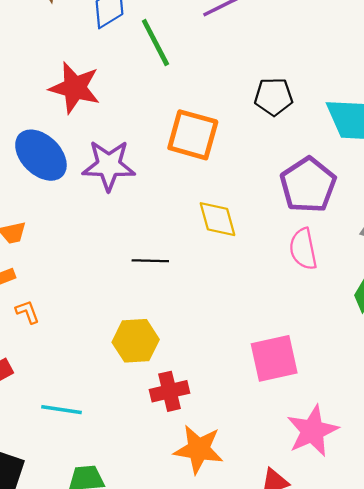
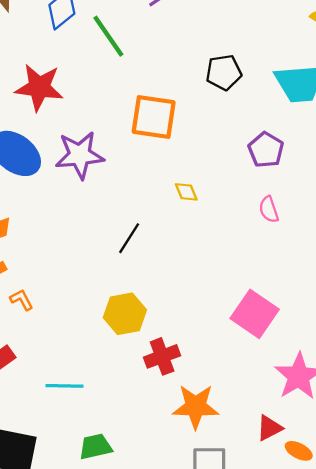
purple pentagon: (308, 185) -> (266, 150), size x0.7
yellow diamond: (217, 219) -> (186, 192), size x0.6
pink semicircle: (303, 249) -> (269, 209), size x0.7
black line: (150, 261) -> (129, 238), turned -52
pink square: (274, 358) -> (255, 314), turned -36

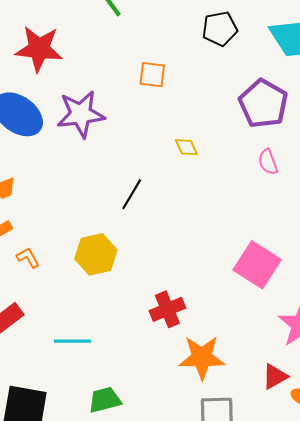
orange square: (154, 117) -> (152, 75), size x0.6
purple pentagon: (266, 150) -> (263, 104), size x1.4
yellow hexagon: (125, 314) -> (96, 254), moved

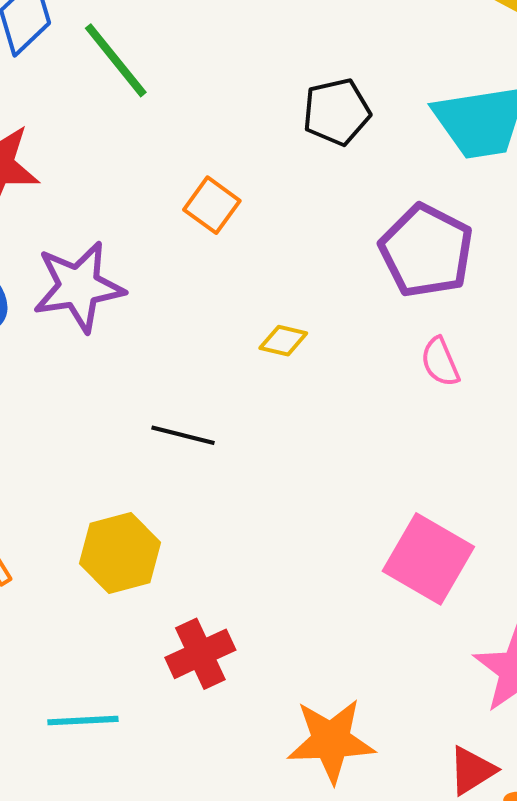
orange square: (152, 75) -> (212, 205), turned 32
yellow diamond: (186, 147) -> (283, 341), turned -50
black line: (132, 194) -> (183, 435), turned 76
red cross: (167, 309) -> (200, 654), moved

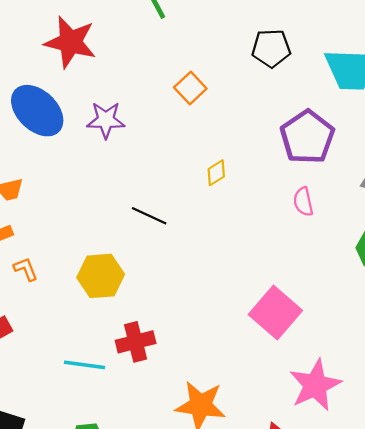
purple star: (79, 287) -> (106, 120), size x0.7
yellow diamond: (283, 341) -> (216, 173), turned -56
cyan line: (83, 721) -> (85, 365), moved

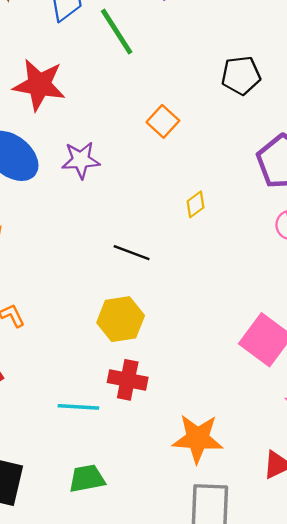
yellow hexagon: (101, 276) -> (121, 319), moved
red cross: (136, 342) -> (128, 380), turned 30

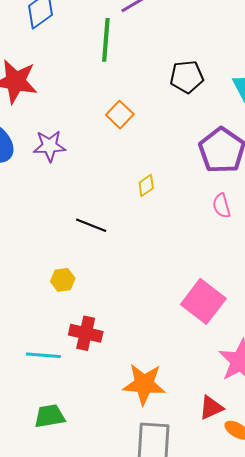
green line: (117, 32) -> (106, 40), moved, turned 36
yellow hexagon: (121, 319) -> (63, 280), moved, size x0.6

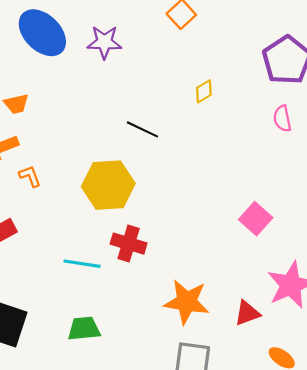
yellow hexagon: (63, 280) -> (108, 185), size x2.0
pink square: (203, 301) -> (256, 219), size x0.7
red triangle: (211, 408) -> (247, 313), moved

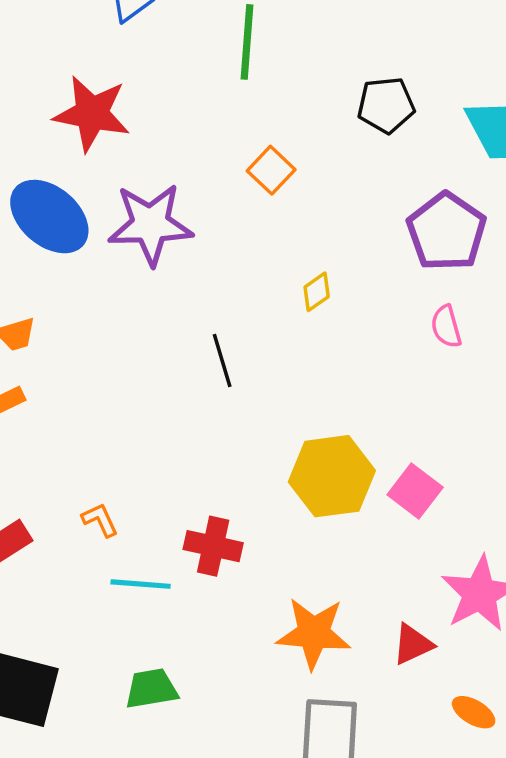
purple star: (104, 42) -> (150, 224), size x1.5
black line: (142, 129) -> (222, 361), turned 52
orange L-shape: (30, 176) -> (100, 520), moved
yellow hexagon: (108, 185) -> (332, 476), moved

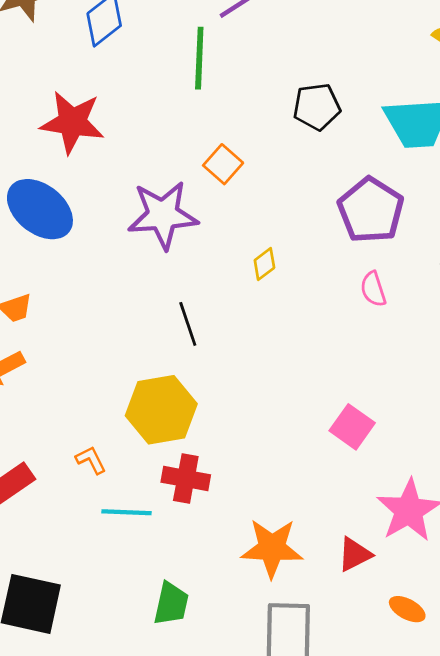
purple star: (150, 224) -> (163, 215), moved
yellow hexagon: (332, 476) -> (161, 410), moved
green trapezoid: (151, 689) -> (171, 604), moved, turned 114

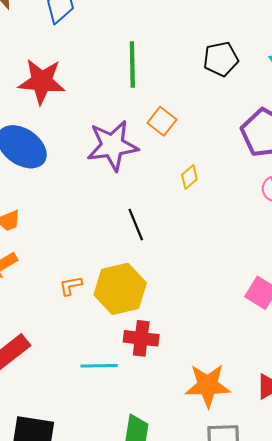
green line: (199, 58) -> (132, 64), moved
orange square: (223, 164) -> (162, 121), moved
orange L-shape: (91, 460) -> (71, 286), moved, turned -70

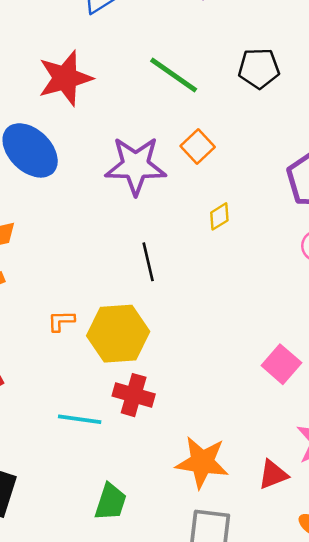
black pentagon: (221, 59) -> (259, 68), moved
green line: (132, 64) -> (174, 75), turned -63
red star: (42, 81) -> (65, 78), turned -30

